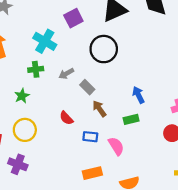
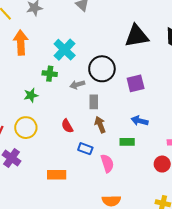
purple square: (73, 18) -> (136, 83), moved
black circle: (104, 49) -> (102, 69), moved
gray rectangle: (87, 87) -> (94, 102), turned 32
blue arrow: (138, 95) -> (140, 121), turned -63
orange rectangle: (92, 173) -> (57, 175), moved

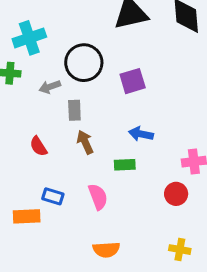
cyan cross: (65, 50) -> (29, 38), turned 30
blue rectangle: (85, 149) -> (53, 196), moved

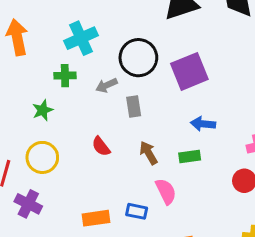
purple square: (133, 81) -> (189, 71), size x1.4
brown arrow: (85, 142) -> (148, 153), moved
blue rectangle: (53, 196) -> (137, 211), moved

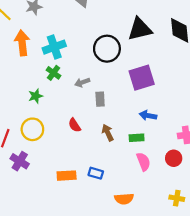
cyan cross: (81, 38) -> (54, 47), moved
black circle: (138, 58) -> (107, 49), moved
green cross: (65, 76) -> (53, 73), turned 32
pink semicircle: (166, 191) -> (143, 162), moved

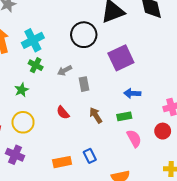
blue rectangle: (96, 173) -> (90, 156), turned 56

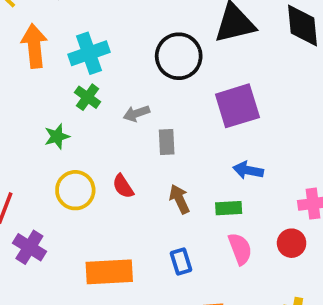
yellow circle: (23, 122) -> (75, 190), moved
blue rectangle: (90, 156) -> (181, 261), moved
orange rectangle: (62, 162) -> (109, 272), size x1.4

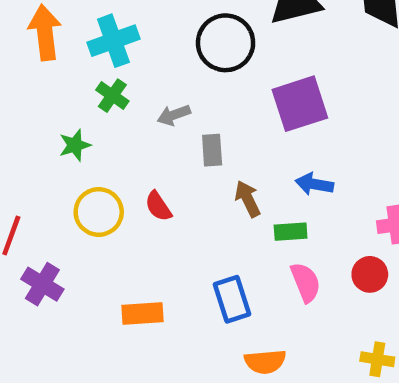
brown arrow: (179, 199) -> (248, 199), moved
blue rectangle: (181, 261) -> (232, 299), size x1.4
orange rectangle: (109, 272) -> (143, 314), size x0.7

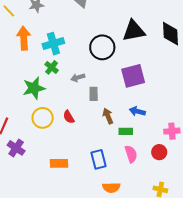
green star: (75, 145) -> (34, 88), size x1.6

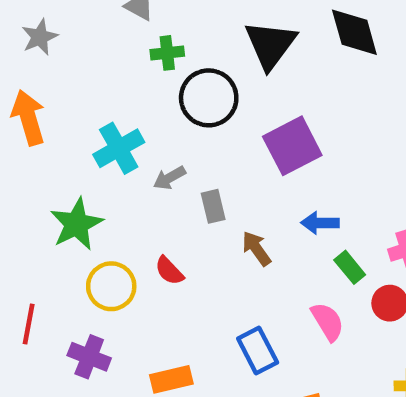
black triangle: (134, 31) -> (270, 45), turned -30
cyan cross: (53, 44) -> (119, 148), moved
green cross: (52, 67) -> (167, 53), moved, turned -32
green rectangle: (126, 131) -> (350, 267), moved, turned 64
purple cross: (16, 148) -> (89, 357), moved

